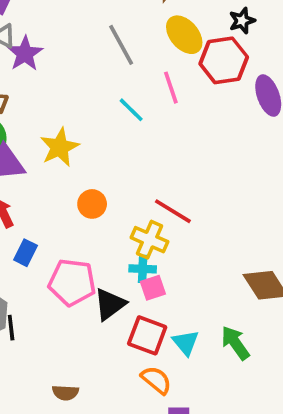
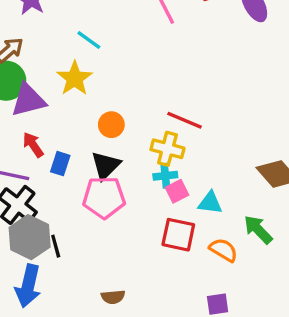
cyan line: (131, 110) -> (89, 40), moved
blue rectangle: (25, 253) -> (60, 164), moved
black triangle: (110, 304) -> (106, 165), moved
cyan triangle: (186, 343) -> (210, 203), moved, turned -35
orange semicircle: (156, 380) -> (223, 250), moved

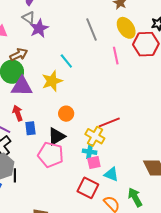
red line: (184, 120) -> (109, 122), turned -60
blue rectangle: (60, 164) -> (30, 128), turned -40

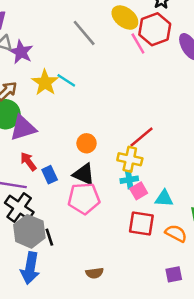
pink line: (116, 56) -> (138, 43), moved
yellow star: (52, 81) -> (45, 82), moved
black triangle: (56, 136) -> (84, 174), turned -48

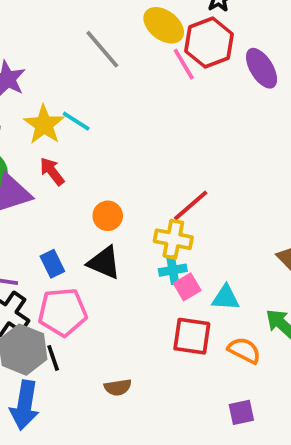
red arrow: (28, 162) -> (52, 171), moved
pink pentagon: (84, 198) -> (63, 312), moved
brown semicircle: (95, 273) -> (118, 387), moved

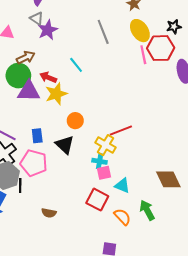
yellow star: (44, 125) -> (56, 94), moved
red arrow: (52, 171) -> (48, 77), moved, turned -49

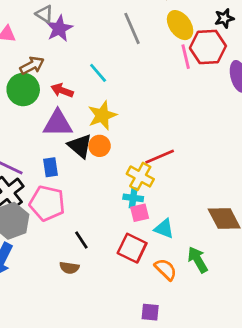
purple triangle: (29, 91) -> (58, 123), moved
yellow star: (56, 94) -> (102, 115), moved
black triangle: (65, 145) -> (80, 146), moved
black line: (20, 185) -> (81, 240), moved, turned -32

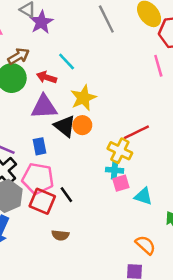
pink line: (186, 57) -> (158, 66), moved
cyan line: (98, 73) -> (67, 62), moved
black line: (81, 240) -> (66, 195), moved
red square: (132, 248) -> (42, 201), moved
orange semicircle: (166, 269) -> (145, 245), moved

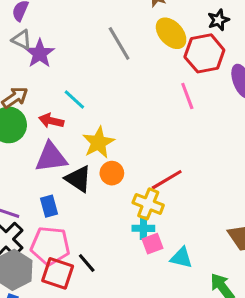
orange circle: (82, 125) -> (112, 173), moved

